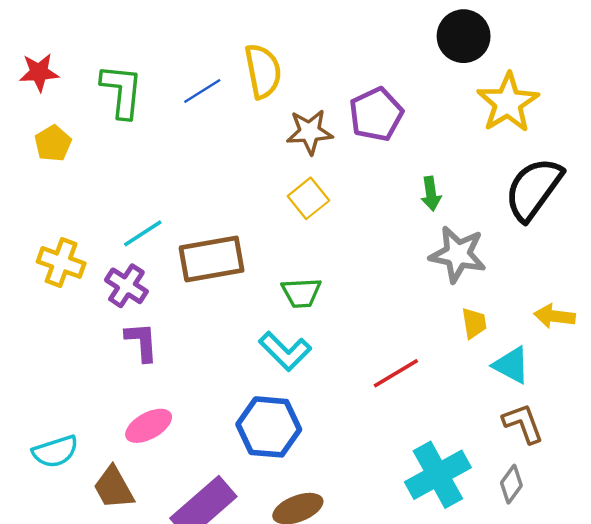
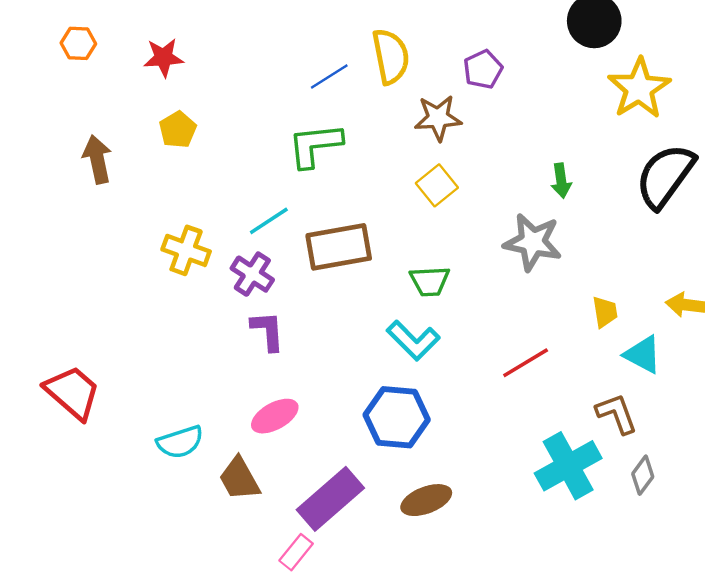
green L-shape: (122, 91) -> (315, 145), moved, turned -102
purple pentagon: (376, 114) -> (483, 69), moved, size x0.7
gray star: (458, 254) -> (533, 242), moved
brown L-shape: (523, 423) -> (617, 414), moved

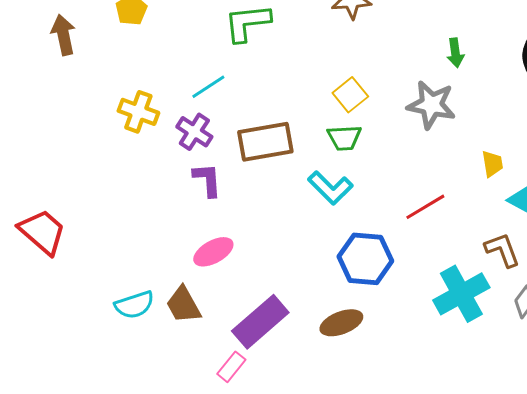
yellow square: (437, 185) -> (350, 95), moved
brown rectangle: (339, 247) -> (265, 142), moved
blue hexagon: (397, 417) -> (365, 259), moved
cyan semicircle: (180, 442) -> (134, 305), moved

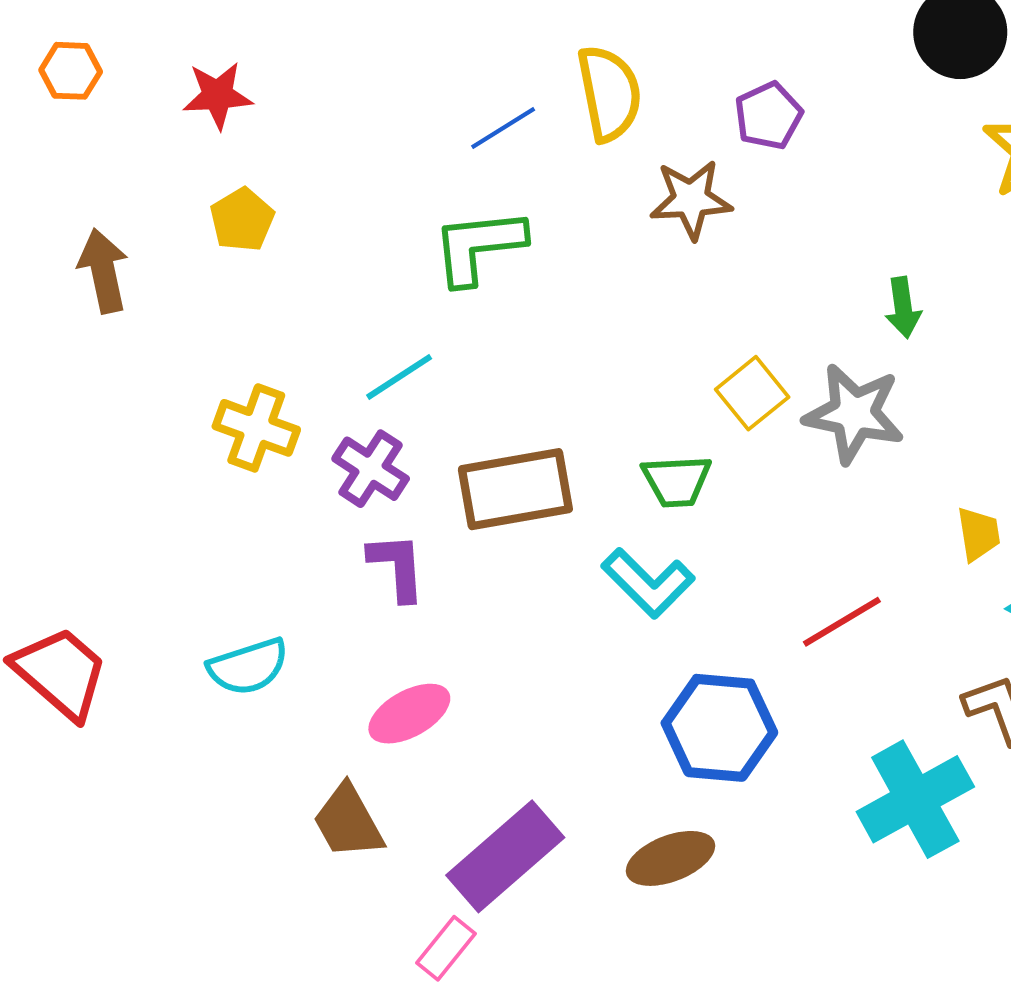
yellow square: (350, 95) -> (752, 393), moved
cyan semicircle: (134, 305) -> (248, 667), moved

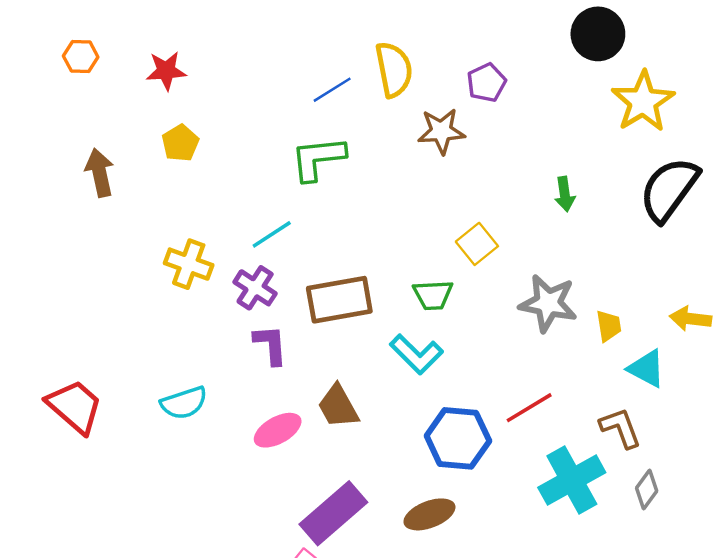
gray star: (854, 414) -> (548, 303), moved
red line: (842, 622) -> (529, 408), moved
brown trapezoid: (348, 822) -> (338, 406), moved

